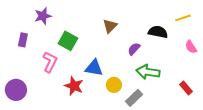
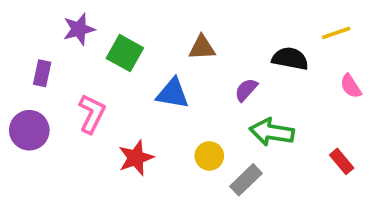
brown triangle: (110, 26) -> (202, 48), turned 42
green square: (68, 41) -> (125, 53), moved
blue triangle: (94, 68) -> (173, 93), moved
red star: (74, 86) -> (136, 158), turned 30
purple circle: (16, 90) -> (29, 130), moved

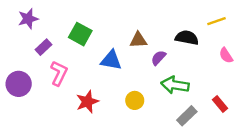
purple star: (79, 29) -> (28, 19), moved
brown triangle: (202, 48) -> (138, 40), moved
purple rectangle: (42, 73) -> (44, 47), moved, turned 35
gray rectangle: (246, 180) -> (187, 116), moved

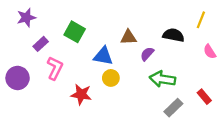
yellow line: (216, 21) -> (201, 20), turned -49
yellow circle: (135, 100) -> (111, 78), moved
red star: (87, 102) -> (81, 94), turned 30

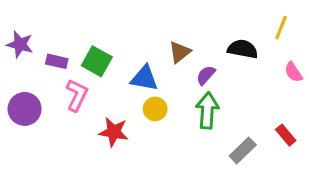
purple star: (26, 18) -> (20, 44), moved, turned 30
green square: (75, 32) -> (97, 61), moved
brown triangle: (128, 37) -> (180, 52), turned -35
purple rectangle: (41, 44) -> (57, 61), turned 56
green arrow: (162, 79) -> (207, 110), moved, turned 85

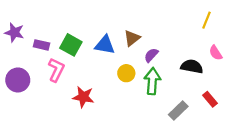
black semicircle: (243, 49) -> (192, 66), moved
blue triangle: (144, 78) -> (105, 45), moved
yellow circle: (155, 109) -> (126, 73), moved

